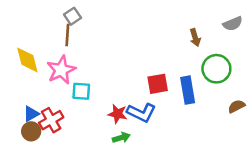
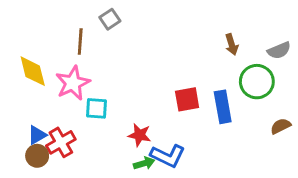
gray square: (72, 16) -> (110, 19), moved
gray semicircle: (233, 24) -> (279, 50), moved
blue L-shape: (141, 113) -> (168, 156), moved

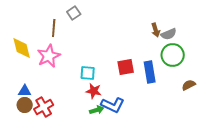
gray semicircle: (279, 50) -> (169, 34), moved
cyan square: (96, 108) -> (88, 73), moved
blue triangle: (37, 135) -> (25, 91), turned 32
red cross: (61, 142) -> (44, 107), moved

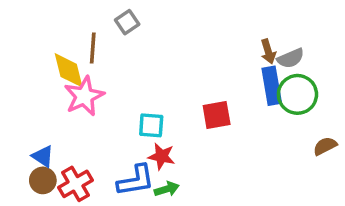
yellow diamond: (22, 48) -> (69, 70), moved
blue rectangle: (150, 72) -> (272, 86), moved
blue triangle: (25, 91) -> (43, 156), turned 32
blue L-shape: (113, 105) -> (136, 180), moved, turned -35

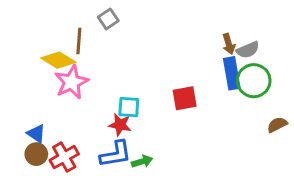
yellow diamond: (69, 70) -> (58, 60), turned -44
red star: (162, 156) -> (120, 125), moved

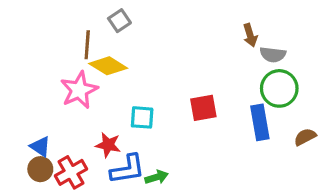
brown arrow: (229, 44) -> (250, 35), moved
gray semicircle: (248, 50) -> (273, 55), turned 30
yellow diamond: (58, 60) -> (108, 66), moved
blue rectangle: (232, 73) -> (260, 122), moved
red star: (120, 125) -> (108, 145), moved

